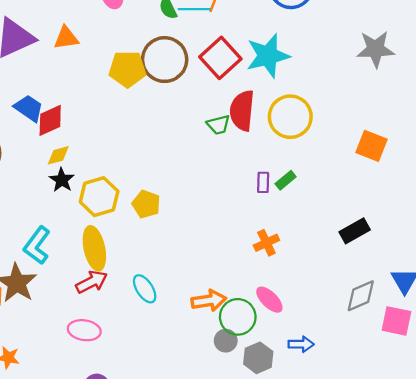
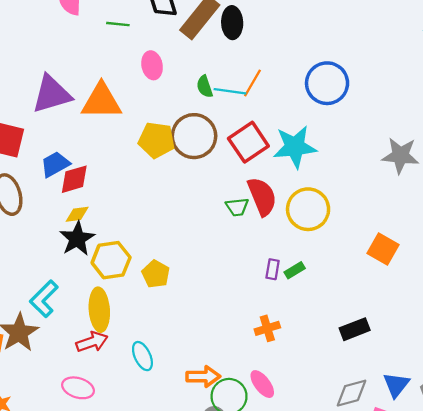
orange triangle: (66, 38) -> (101, 101), size x1.6
blue trapezoid: (29, 108) -> (55, 164), turned -72
red semicircle: (242, 111) -> (262, 196), turned 144
black star: (62, 180) -> (77, 239), size x1.4

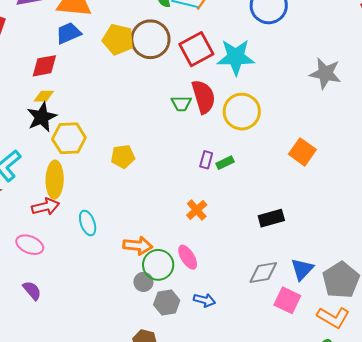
blue trapezoid: (55, 164) -> (68, 33), moved
yellow pentagon: (156, 274) -> (123, 156), moved, turned 30
orange cross: (267, 328) -> (197, 210), turned -30

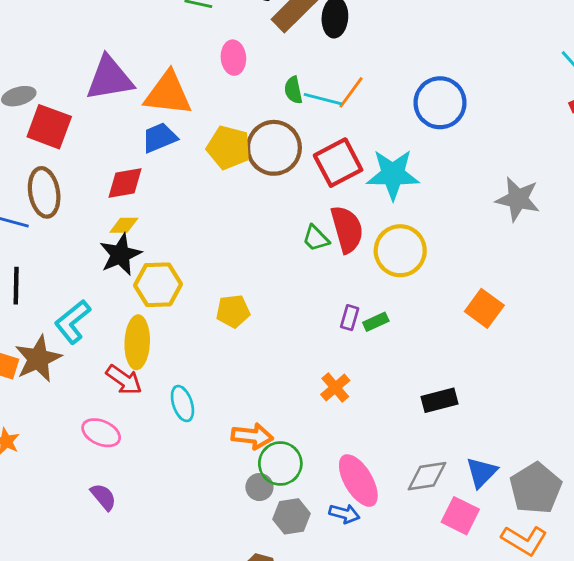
green trapezoid: (181, 104) -> (316, 238), turned 45
red arrow: (46, 207) -> (124, 380), turned 48
pink ellipse: (188, 257) -> (358, 481), moved, size x1.5

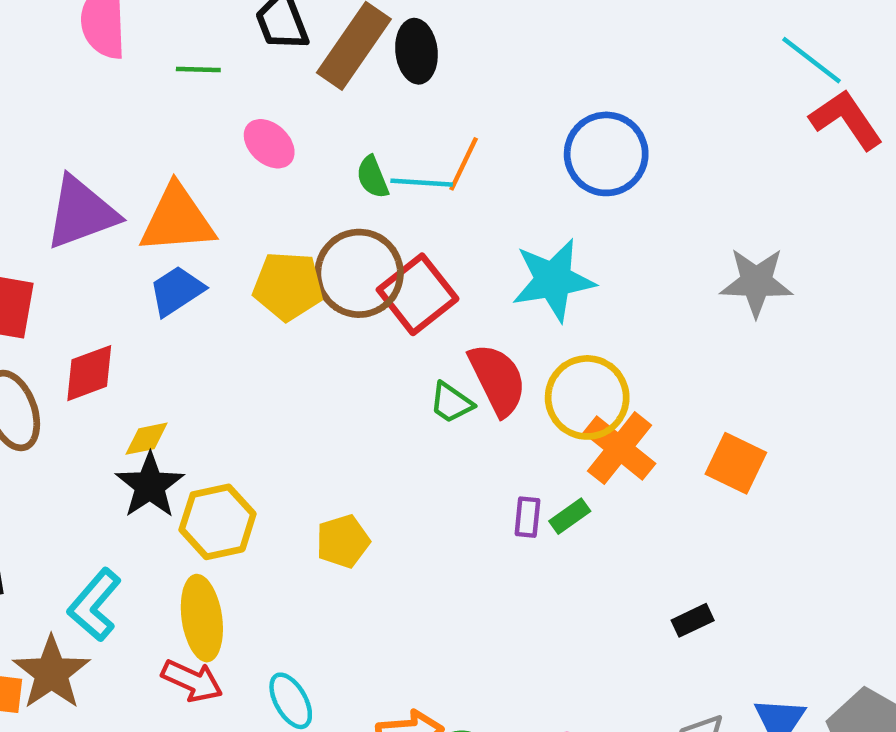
pink ellipse: (233, 58) -> (269, 144), turned -32
red square: (338, 163) -> (418, 294), moved
red diamond: (125, 183) -> (89, 373), moved
orange cross: (335, 387) -> (620, 448), moved, size x1.5
black rectangle: (439, 400) -> (693, 620), size x0.7

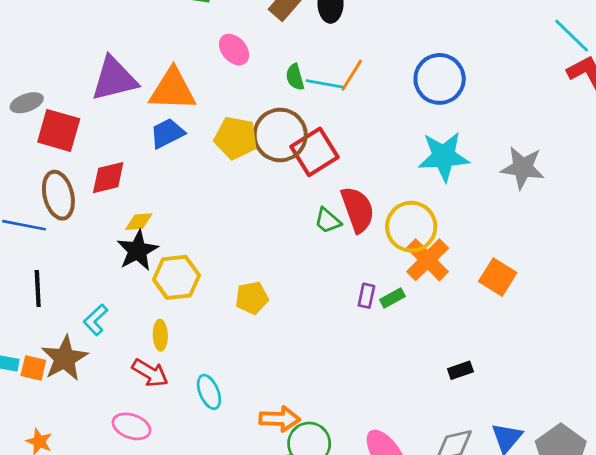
cyan star: (553, 280) -> (444, 156), moved
cyan L-shape: (95, 605) -> (96, 320), size x0.7
yellow ellipse: (202, 618) -> (160, 335), size x0.6

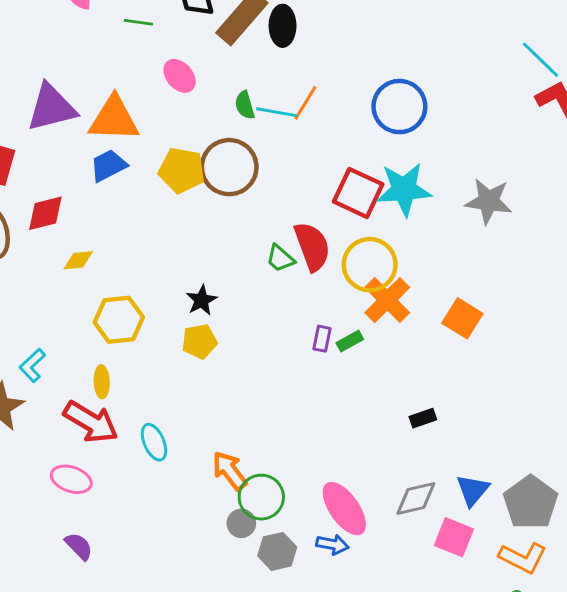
red square: (314, 152) -> (358, 193), moved, turned -33
black star: (138, 250) -> (202, 300), moved, size x0.7
red arrow: (150, 373) -> (91, 422), size x1.4
orange arrow: (280, 419) -> (230, 471), turned -129

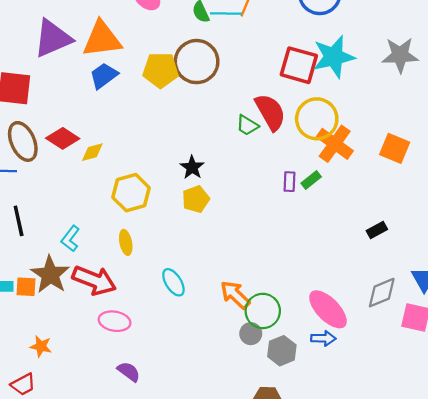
red diamond: (45, 213) -> (63, 138), moved, turned 56
red arrow: (91, 422) -> (94, 280), moved

